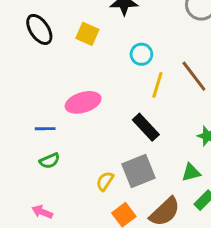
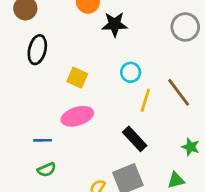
black ellipse: (39, 29) -> (37, 50), turned 48
yellow square: (87, 34) -> (77, 78), moved

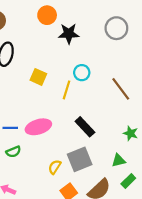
gray circle: (185, 27) -> (116, 28), moved
yellow line: (145, 100) -> (67, 90), moved
pink ellipse: (77, 116) -> (38, 127), moved

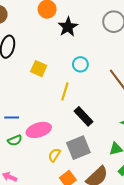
black star: (69, 34) -> (68, 27), turned -30
yellow line: (67, 90) -> (65, 91), moved
pink ellipse: (38, 127) -> (39, 130), moved

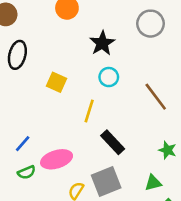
black star: (68, 27) -> (102, 43), moved
blue line: (12, 117) -> (23, 144), turned -48

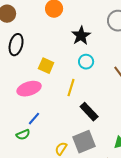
blue line: (23, 144) -> (34, 119), moved
pink ellipse: (57, 159) -> (29, 89), moved

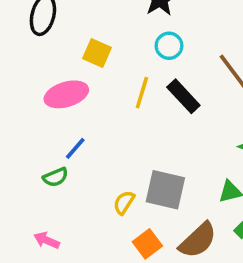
black rectangle: (89, 112) -> (183, 96), moved
gray square: (84, 142) -> (165, 190), turned 35

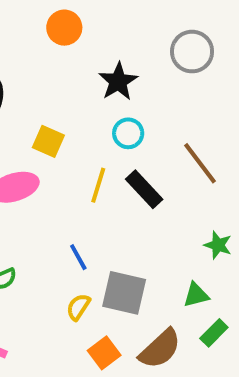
blue line: (75, 148) -> (78, 257), moved, turned -70

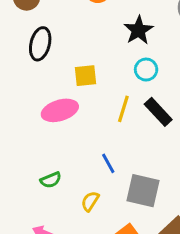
yellow square: (48, 141) -> (86, 76), turned -30
yellow semicircle: (78, 307) -> (90, 201), moved

